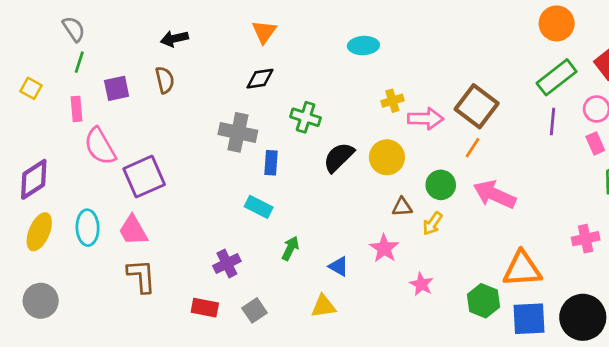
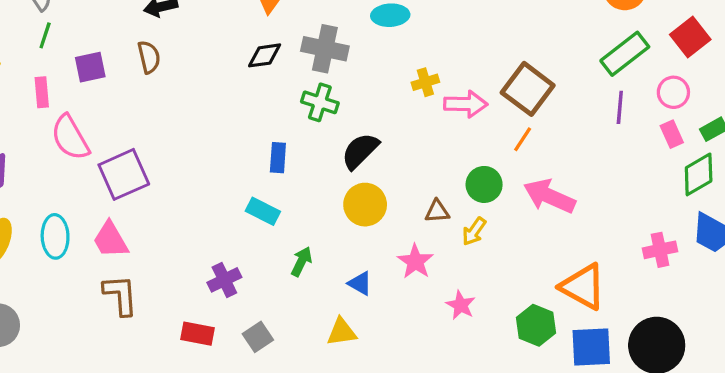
gray cross: (238, 132) -> (325, 49), moved
yellow circle: (387, 157) -> (365, 205), moved
orange triangle: (522, 269) -> (583, 287), turned 33

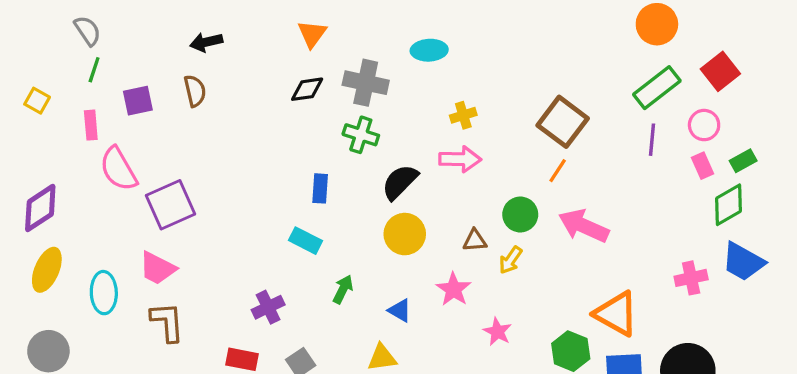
pink arrow: (466, 104) -> (460, 159), moved
cyan ellipse: (55, 236) -> (104, 293), moved
pink trapezoid: (110, 240) -> (157, 268), turned -33

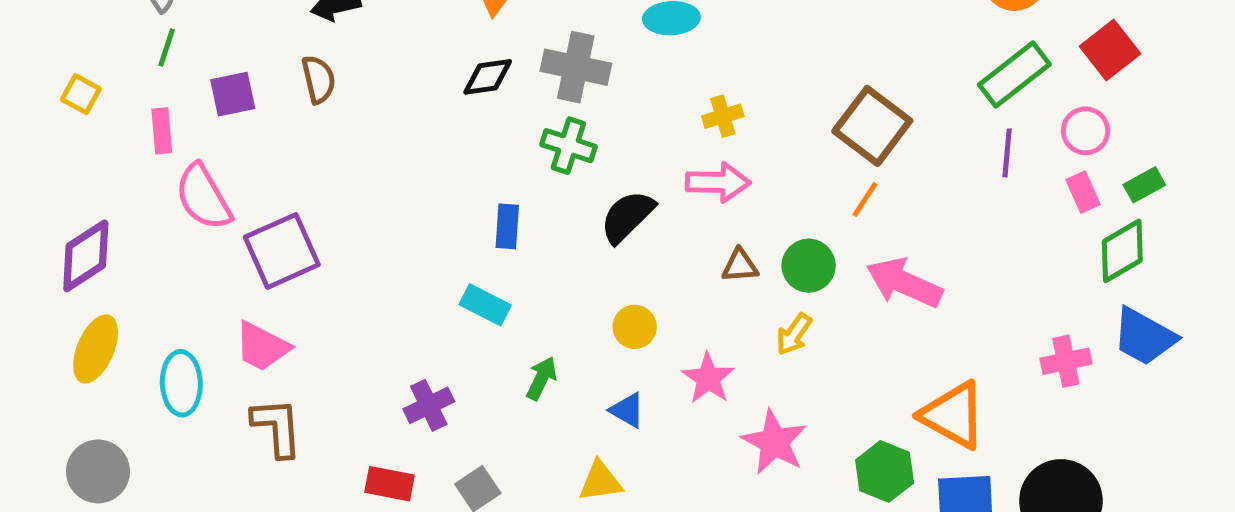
yellow circle: (405, 234) -> (635, 327), moved, size x0.7
brown triangle: (475, 241) -> (740, 266), moved
pink star: (497, 332) -> (774, 442), size x1.5

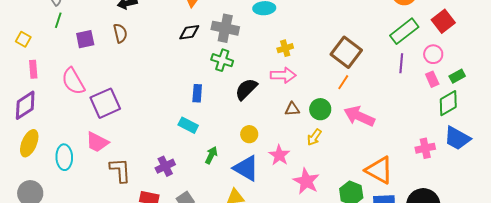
pink rectangle: (162, 131) -> (33, 69), moved
blue triangle: (627, 410) -> (246, 168), size x1.8
brown L-shape: (277, 427) -> (120, 170), moved

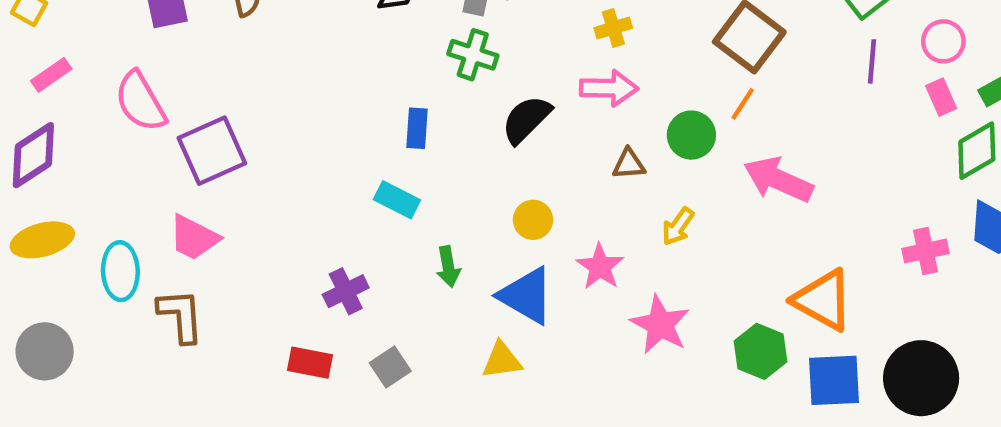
pink rectangle: (33, 69) -> (51, 75), turned 60
green circle: (320, 109) -> (691, 135), moved
yellow ellipse: (29, 143) -> (42, 240), turned 52
green arrow: (211, 155) -> (448, 267), turned 144
brown L-shape: (120, 170) -> (181, 316), moved

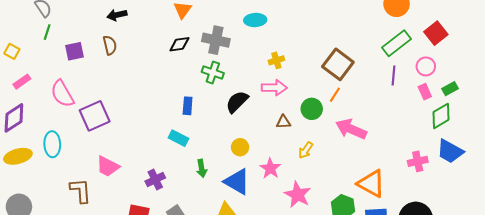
pink trapezoid: (194, 238) -> (108, 166), moved
cyan ellipse: (120, 271) -> (52, 144), moved

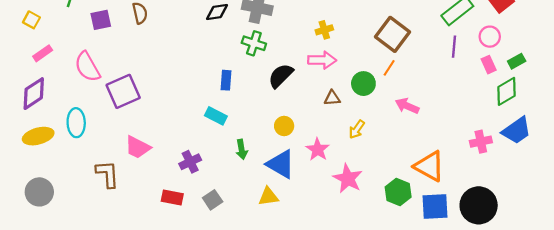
pink arrow: (351, 129) -> (407, 106), size x0.7
blue trapezoid: (450, 151) -> (517, 130), turned -64

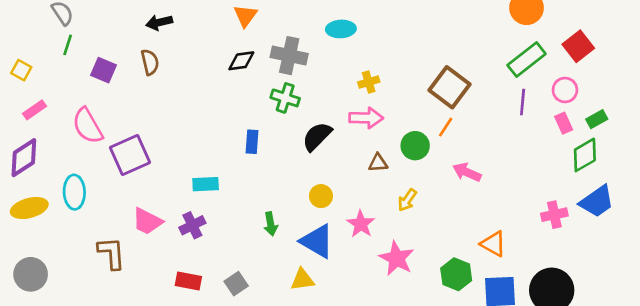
purple square: (101, 20) -> (103, 70), turned 35
cyan rectangle: (216, 116) -> (206, 184), moved, turned -30
purple cross: (190, 162) -> (192, 225), moved
orange triangle: (429, 166) -> (493, 244), size x0.7

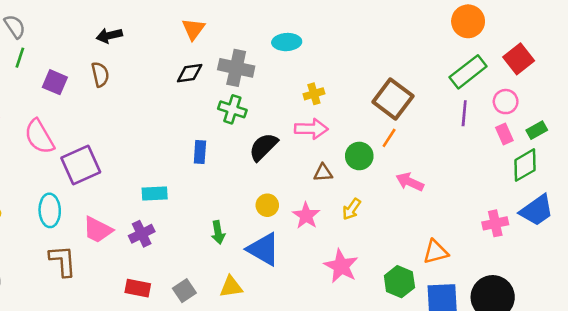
cyan ellipse: (74, 192) -> (50, 210), moved
pink star: (361, 224) -> (306, 216), moved
orange triangle: (493, 244) -> (436, 252), turned -44
yellow triangle: (302, 280) -> (231, 287), moved

